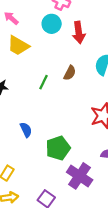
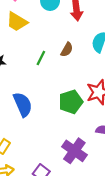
blue semicircle: (26, 130) -> (23, 104), size x1.6
green pentagon: (58, 148) -> (71, 102), moved

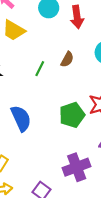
purple cross: (74, 151) -> (77, 167), turned 35

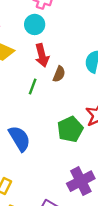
red arrow: (77, 17) -> (42, 55), moved

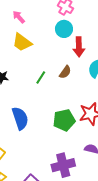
cyan circle: (35, 24) -> (64, 29), moved
red arrow: (42, 55) -> (79, 47), moved

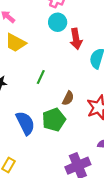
brown semicircle: (65, 72) -> (68, 98), moved
green pentagon: (64, 120) -> (54, 120), moved

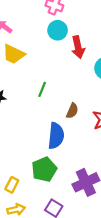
green pentagon: (54, 120) -> (44, 169), moved
blue semicircle: (25, 123) -> (56, 136), moved, turned 35

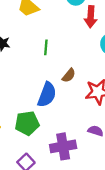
green line: (42, 89) -> (46, 47), turned -32

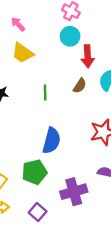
brown semicircle: (69, 75) -> (80, 86), moved

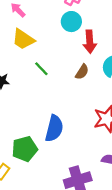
green line: (45, 92) -> (41, 69), moved, turned -42
green pentagon: (34, 172) -> (25, 149), moved

